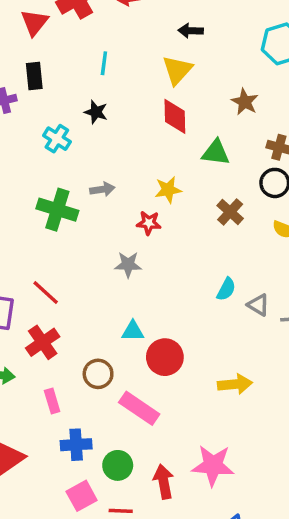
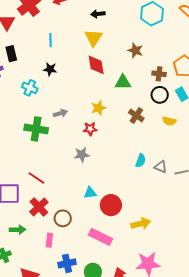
brown circle: (98, 374) -> (63, 218), moved
yellow arrow: (235, 384) -> (141, 224), moved
pink rectangle: (52, 401) -> (49, 240), turned 32

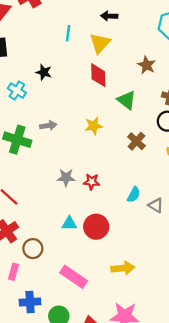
cyan line: (51, 40) -> (68, 33), moved
green triangle: (123, 82) -> (126, 100), turned 30
red star: (90, 129) -> (92, 182), moved
red circle: (111, 205) -> (96, 227), moved

